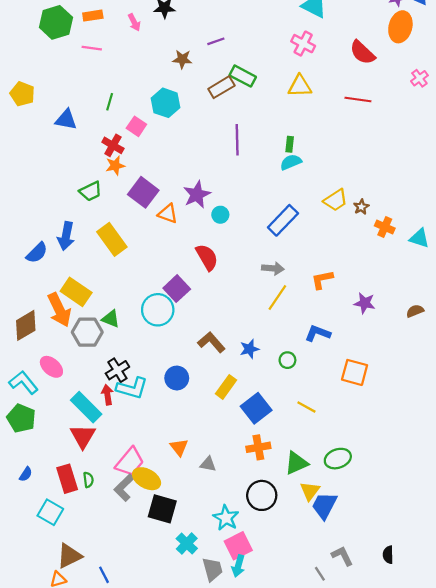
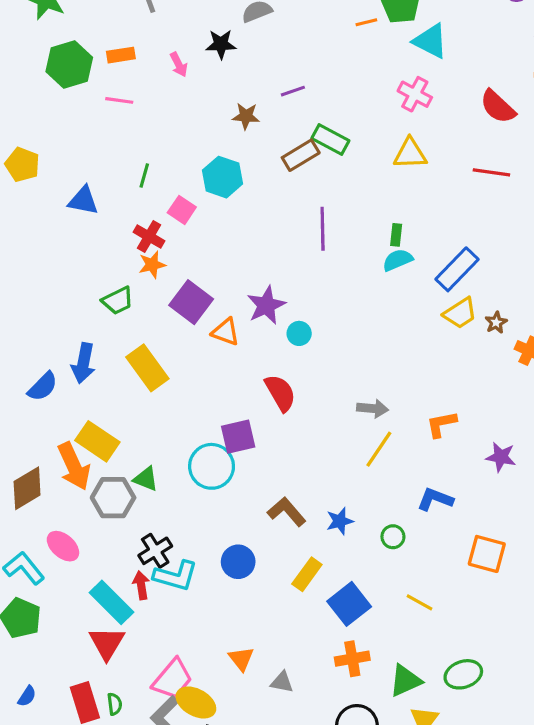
blue rectangle: (283, 220) -> (457, 269), moved
purple square: (177, 289) -> (238, 437), turned 30

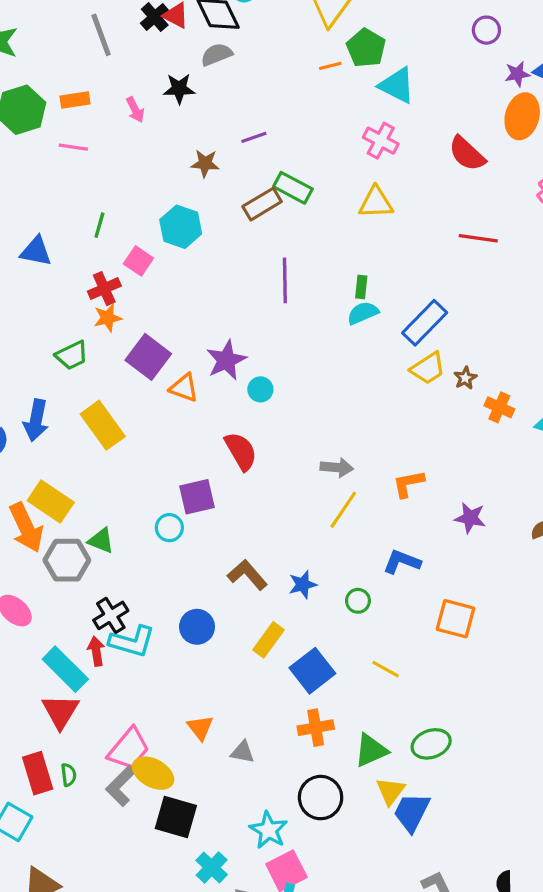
red line: (491, 172) -> (478, 238), moved
red cross: (149, 236) -> (104, 289), turned 36
cyan circle: (212, 466) -> (169, 528), size x0.6

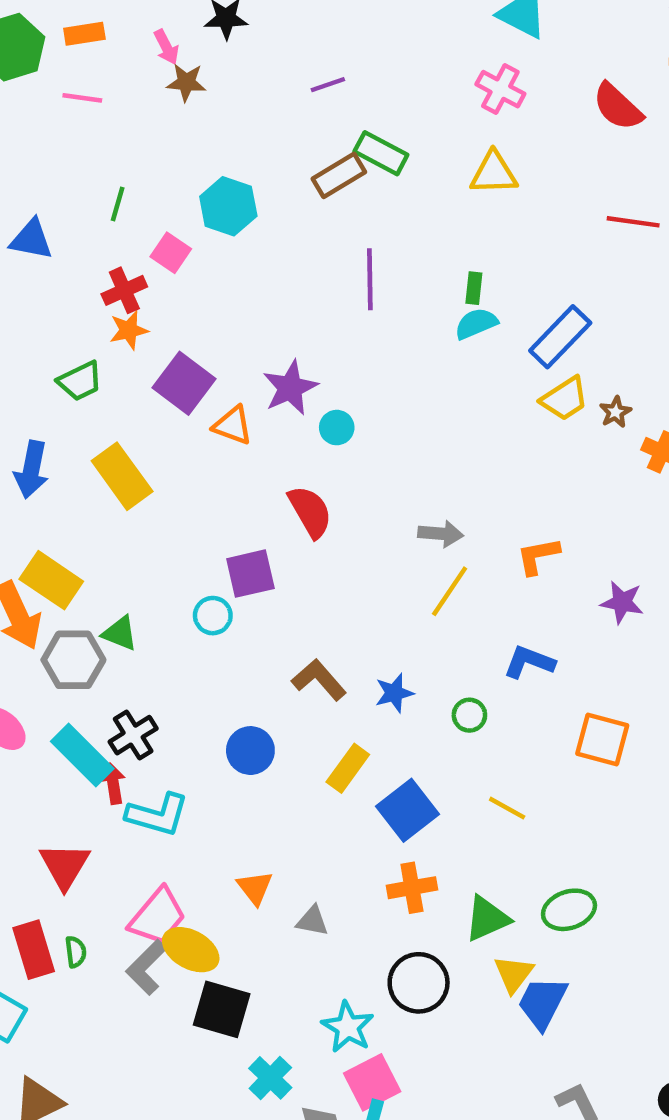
brown star: (205, 163) -> (186, 82), moved
cyan L-shape: (132, 641) -> (157, 815), moved
cyan rectangle: (65, 669) -> (82, 755), moved

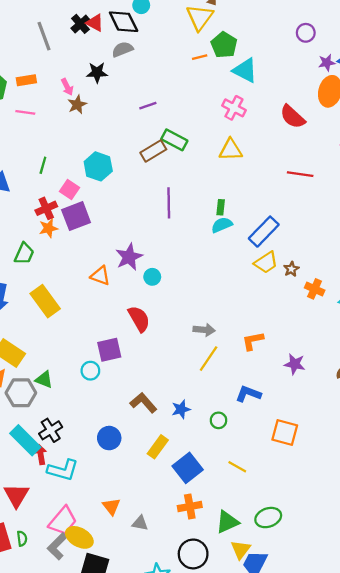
brown star: (186, 82) -> (77, 105), turned -30
green trapezoid: (80, 381) -> (24, 254), turned -40
purple square: (184, 383) -> (76, 216), moved, turned 32

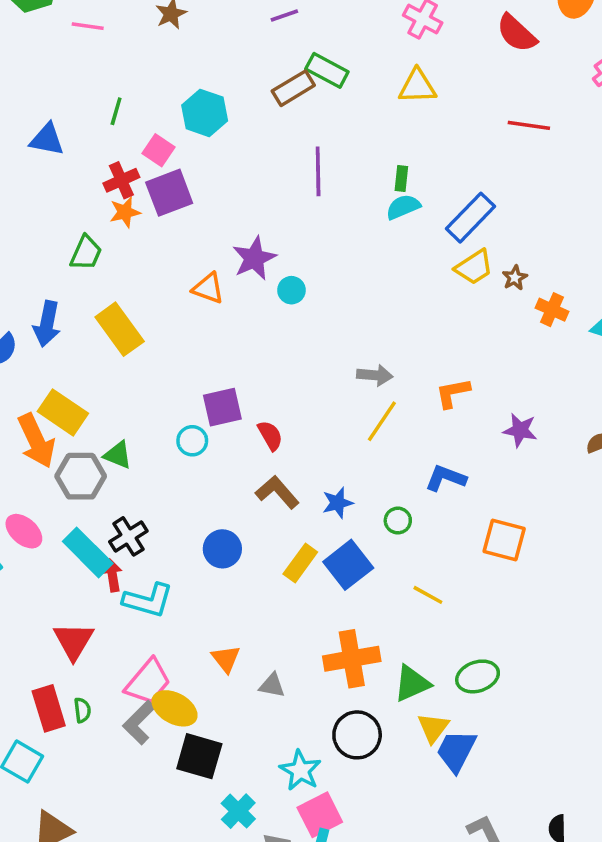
red semicircle: (139, 319) -> (270, 435), moved, size x0.7
blue square: (188, 468) -> (348, 565), moved
orange cross: (190, 506) -> (352, 659), size x1.4

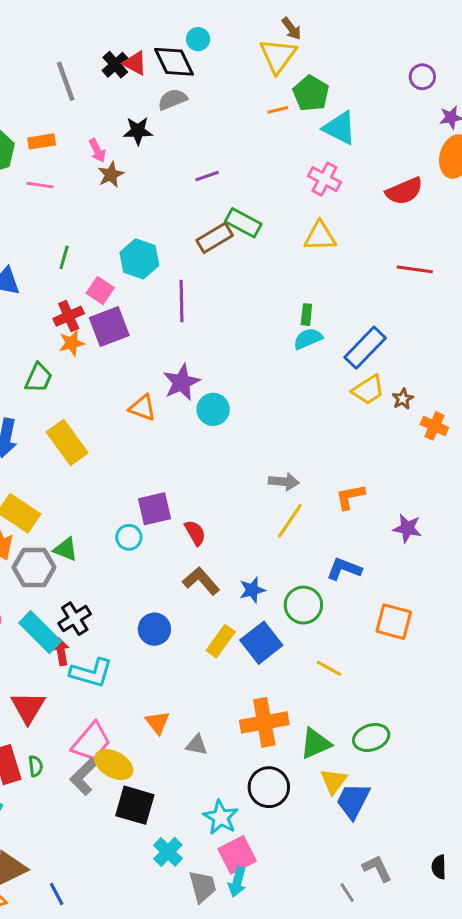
red semicircle: (517, 33) -> (404, 191), turned -66
purple line: (318, 171) -> (182, 301), moved
cyan circle: (291, 290) -> (213, 409), size x1.4
green circle: (398, 521) -> (303, 605), size x1.6

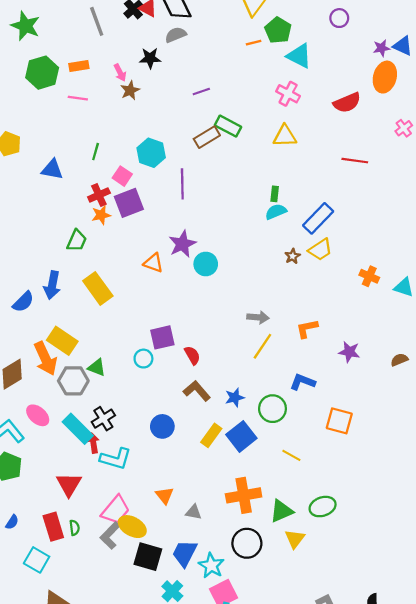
purple circle: (422, 77) -> (339, 18), moved
brown star: (403, 399) -> (293, 256), moved
blue trapezoid: (353, 801) -> (185, 553), moved

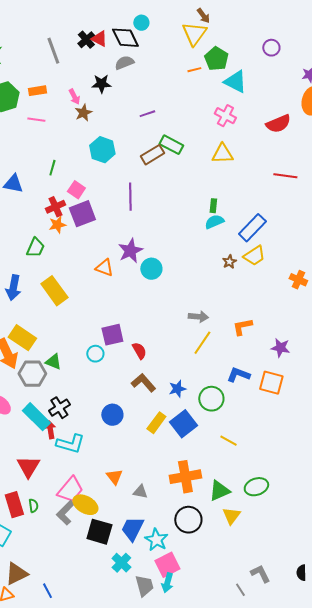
cyan hexagon: (151, 153) -> (102, 150), moved
orange square: (339, 421) -> (271, 383), moved

